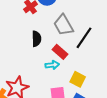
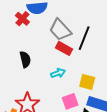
black semicircle: (36, 39) -> (25, 59), moved
red rectangle: (60, 52) -> (64, 48), moved

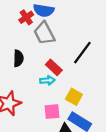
gray trapezoid: (60, 30) -> (44, 33), moved
red rectangle: (64, 48) -> (54, 67), moved

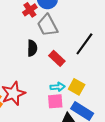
black semicircle: (18, 58) -> (32, 48), moved
cyan arrow: (47, 80) -> (58, 87), moved

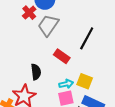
gray trapezoid: (47, 25) -> (48, 25), turned 70
black semicircle: (32, 48) -> (36, 72), moved

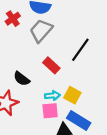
red cross: (29, 13) -> (13, 19), moved
black semicircle: (36, 72) -> (22, 79), turned 126

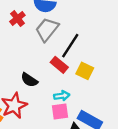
black line: (80, 50) -> (70, 46), moved
yellow square: (72, 95) -> (85, 71), moved

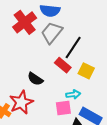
red cross: (17, 18) -> (25, 22), size x1.6
cyan arrow: (62, 96) -> (73, 94), moved

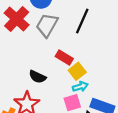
black line: (73, 48) -> (82, 21), moved
yellow square: (86, 71) -> (77, 71), moved, turned 35

